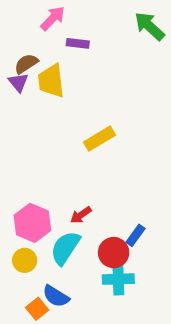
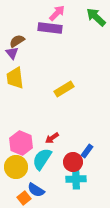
pink arrow: (53, 18) -> (57, 13), moved
purple rectangle: (78, 43) -> (50, 28), size x1.6
yellow trapezoid: (51, 81) -> (15, 78), moved
yellow circle: (25, 260) -> (16, 167), size x1.5

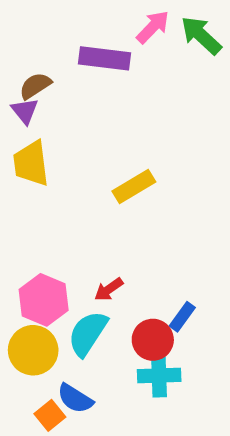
pink arrow: (57, 13) -> (153, 27), moved

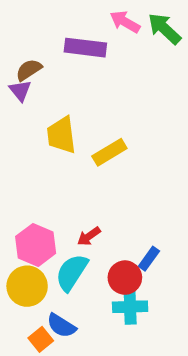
pink arrow: (153, 27) -> (125, 22), turned -104
yellow trapezoid: (31, 163) -> (61, 135), moved

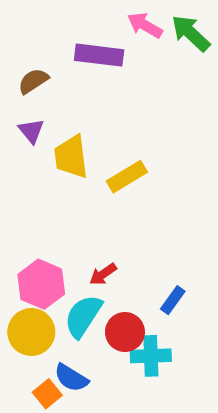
purple triangle: (20, 90) -> (31, 131), moved
red circle: (125, 278) -> (125, 332), moved

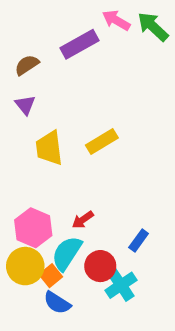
purple rectangle: (99, 55) -> (80, 44), turned -36
yellow trapezoid: (71, 157) -> (49, 148), moved
cyan cross: (151, 356) -> (121, 285), turned -32
orange square: (47, 394) -> (51, 276), moved

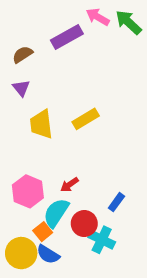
yellow circle: (25, 266) -> (21, 253), moved
cyan cross: (121, 285) -> (102, 240), turned -30

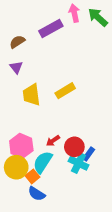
pink arrow: (98, 17) -> (74, 13), turned 48
red circle: (84, 224) -> (74, 147), moved
cyan cross: (102, 240) -> (78, 163), moved
yellow circle: (21, 253) -> (16, 167), moved

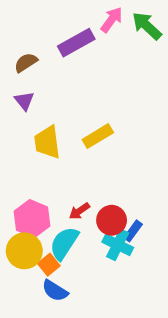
pink arrow: (74, 13) -> (112, 20), turned 48

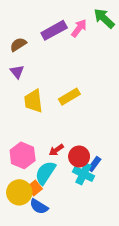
pink arrow: (112, 20) -> (79, 28), moved
yellow circle: (24, 251) -> (19, 192), moved

